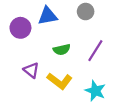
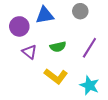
purple triangle: (31, 70) -> (29, 52), moved

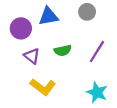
yellow L-shape: (56, 76) -> (43, 87), moved

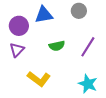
purple triangle: (32, 56) -> (17, 50), moved, turned 35

